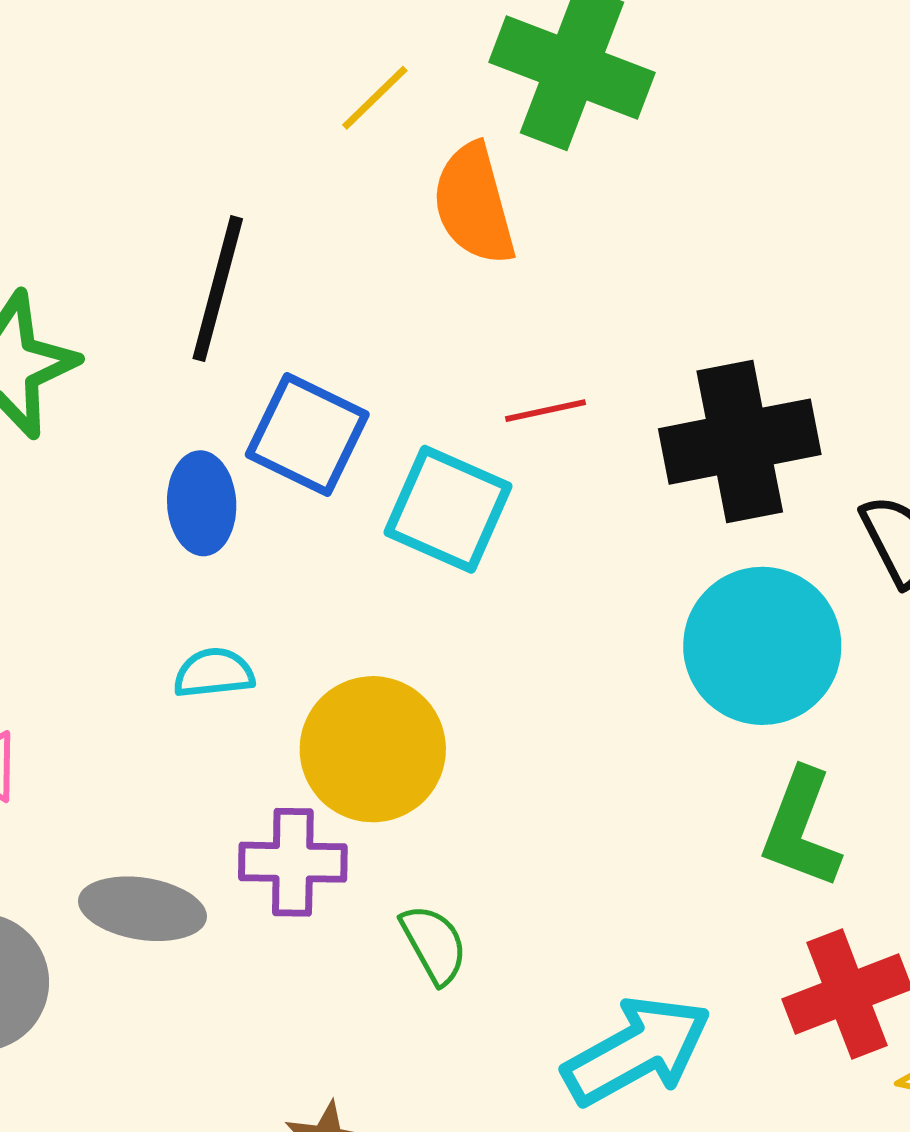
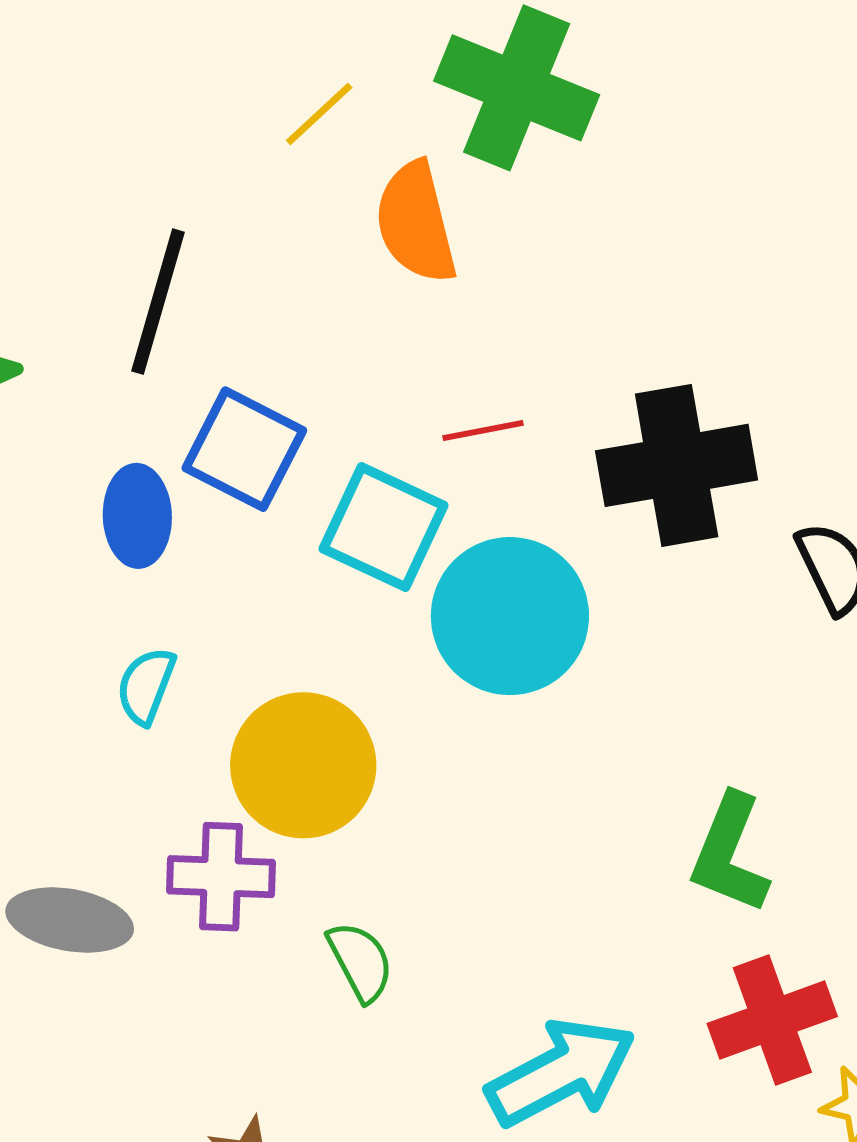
cyan circle: (762, 646) -> (510, 616), moved
cyan semicircle: (214, 673) -> (146, 686), turned -64

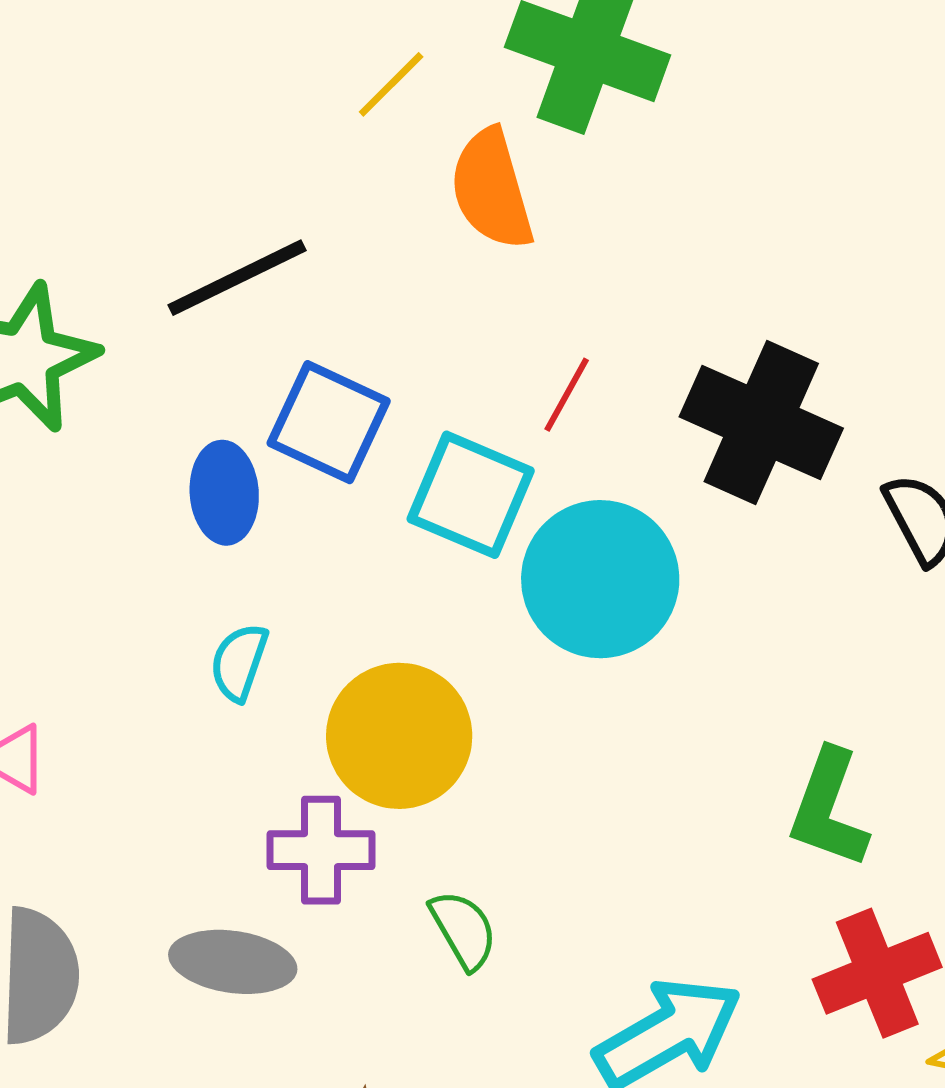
black line: (158, 302) -> (237, 278), turned 50
red line: (483, 430) -> (567, 395), turned -48
black cross: (677, 465) -> (761, 422), turned 36
gray ellipse: (70, 920) -> (233, 962), moved

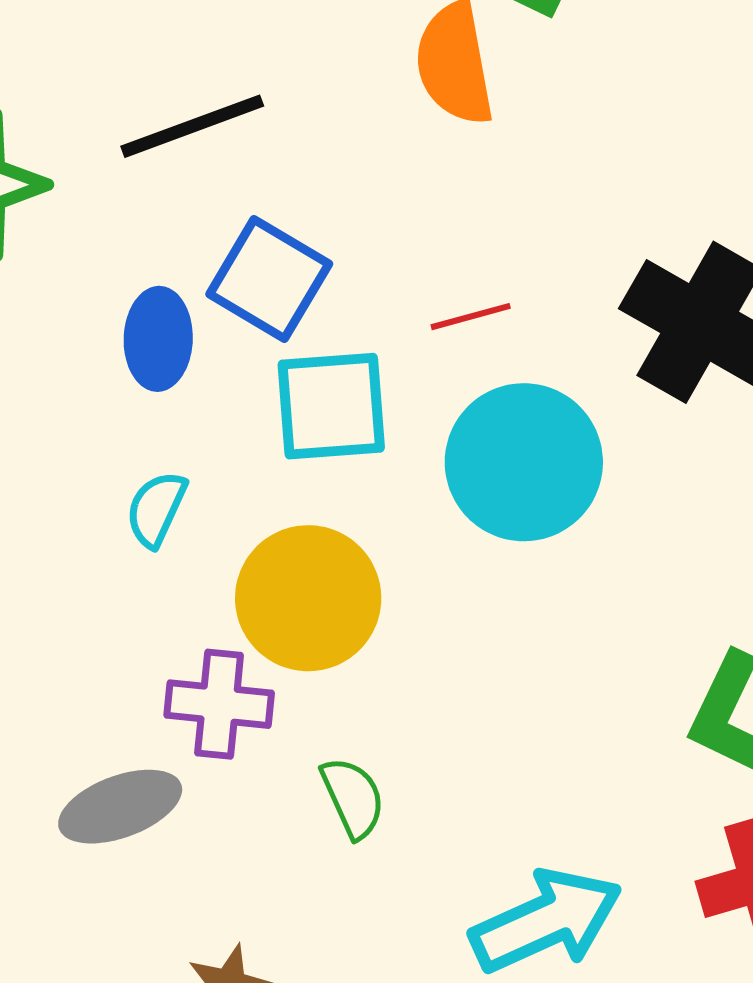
red line: (567, 395) -> (471, 317), moved, turned 40
cyan square: (471, 495) -> (331, 406), moved, turned -33
gray ellipse: (233, 962) -> (120, 807), turned -34

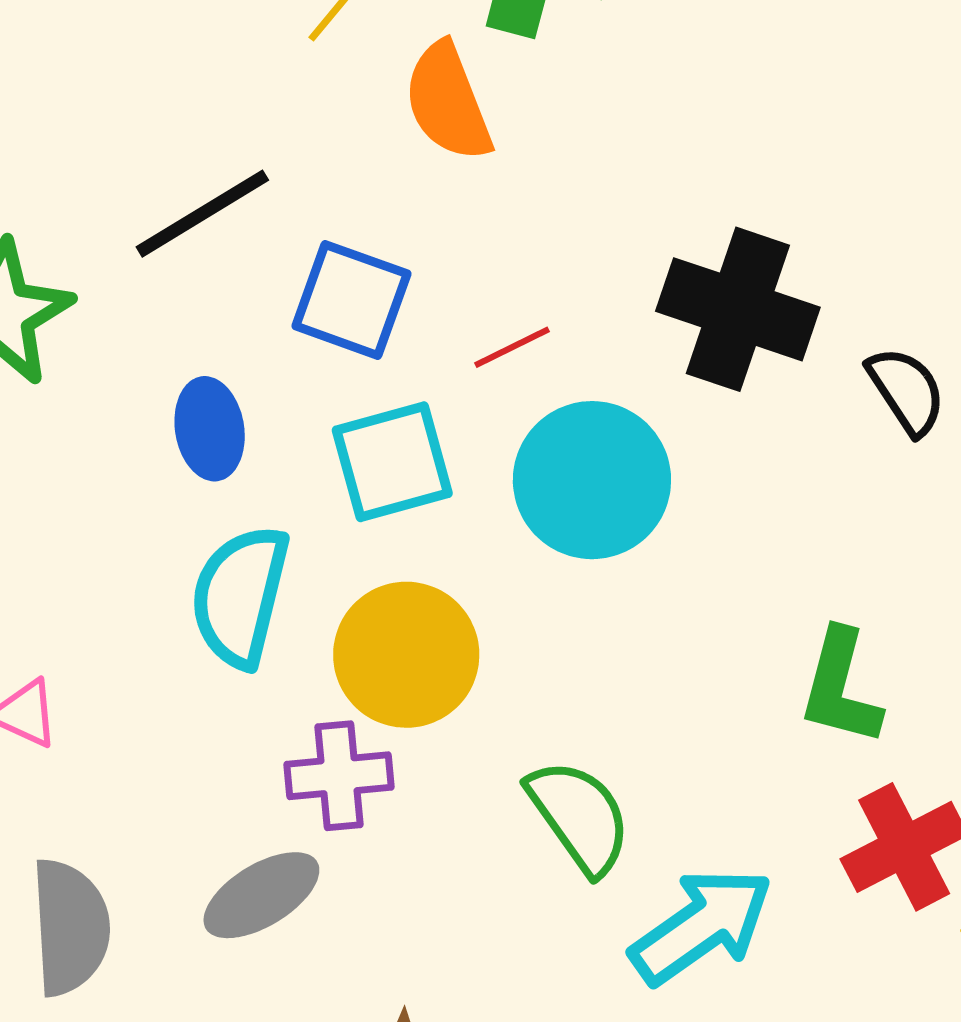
blue square: (269, 279) -> (351, 300), moved
cyan semicircle: (156, 509) -> (240, 596), size x1.8
green semicircle: (353, 798) -> (579, 816), moved, size x1.5

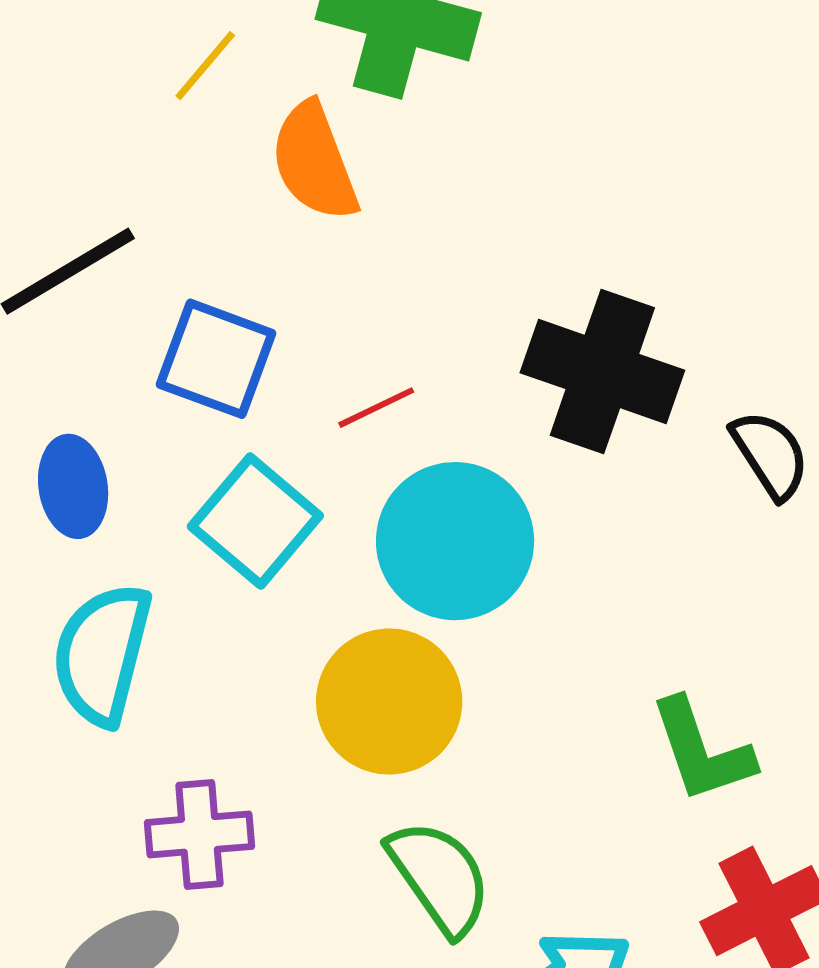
cyan square: (392, 462) -> (255, 521), turned -35
yellow circle: (406, 655) -> (389, 702), moved
green L-shape: (841, 687) -> (702, 751), turned -34

